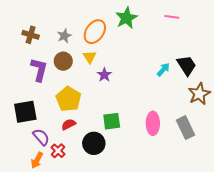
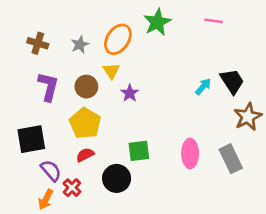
brown circle: (63, 61) -> (86, 87), moved

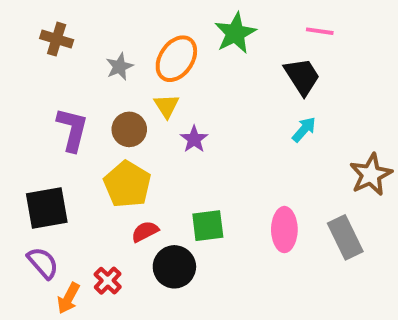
brown cross: (38, 43) -> (57, 39), moved
black trapezoid: (232, 81) -> (302, 76), moved
red semicircle: (85, 155) -> (145, 231), moved
purple semicircle: (51, 171) -> (43, 263), moved

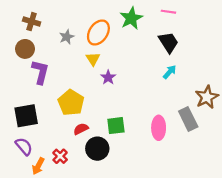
pink line: (320, 31) -> (168, 12), moved
brown circle: (129, 129) -> (25, 49), moved
gray rectangle: (345, 237) -> (188, 119), moved

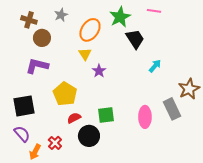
gray star: (67, 37) -> (61, 15), moved
black trapezoid: (168, 42) -> (135, 39), moved
brown circle: (25, 49) -> (42, 38), moved
purple L-shape: (40, 72) -> (37, 66), turned -90

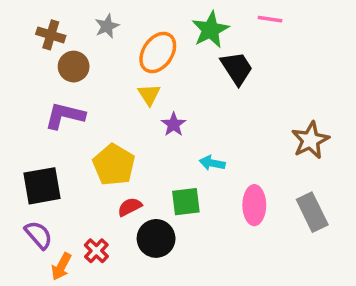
cyan arrow: (155, 66) -> (212, 163), moved, turned -120
brown star: (189, 89) -> (310, 140), moved
gray rectangle: (172, 109) -> (312, 212), moved

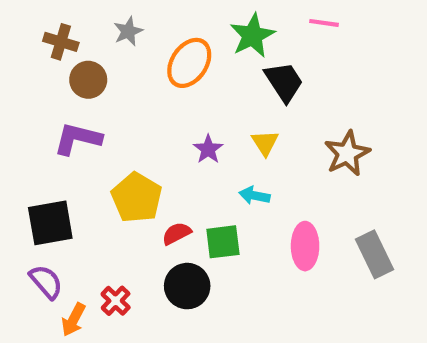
yellow triangle: (149, 95) -> (265, 143), moved
brown star: (310, 140) -> (347, 153), moved
red semicircle: (130, 207) -> (177, 233), moved

